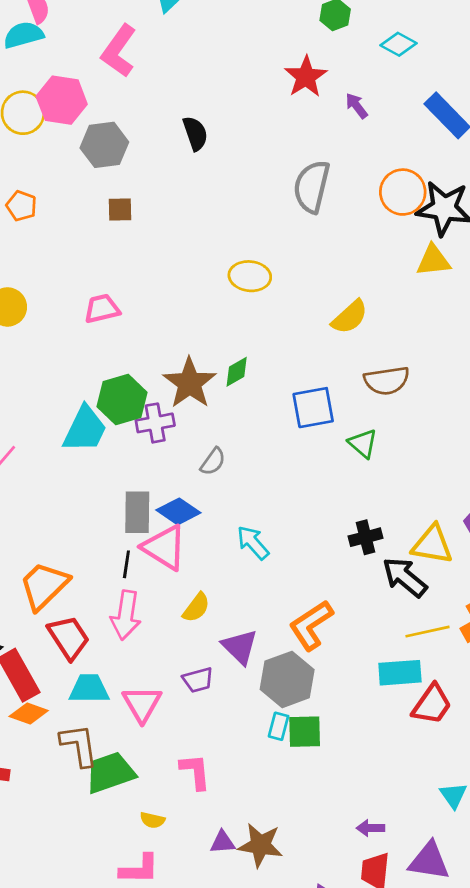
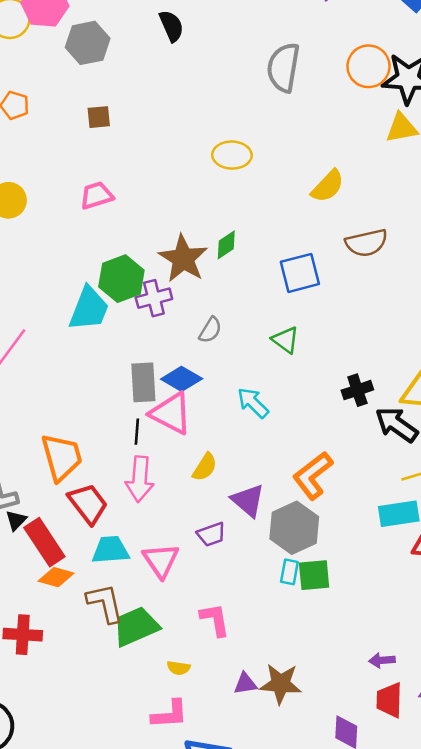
brown square: (120, 210) -> (99, 117), moved
green triangle: (363, 443) -> (285, 340), moved
orange trapezoid: (44, 586) -> (62, 457), turned 123

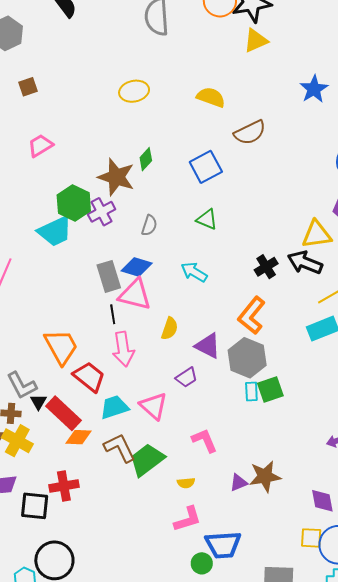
yellow semicircle: (328, 186) -> (211, 97), turned -100
cyan trapezoid: (89, 309) -> (55, 231), turned 57
black cross: (357, 390) -> (266, 267), moved

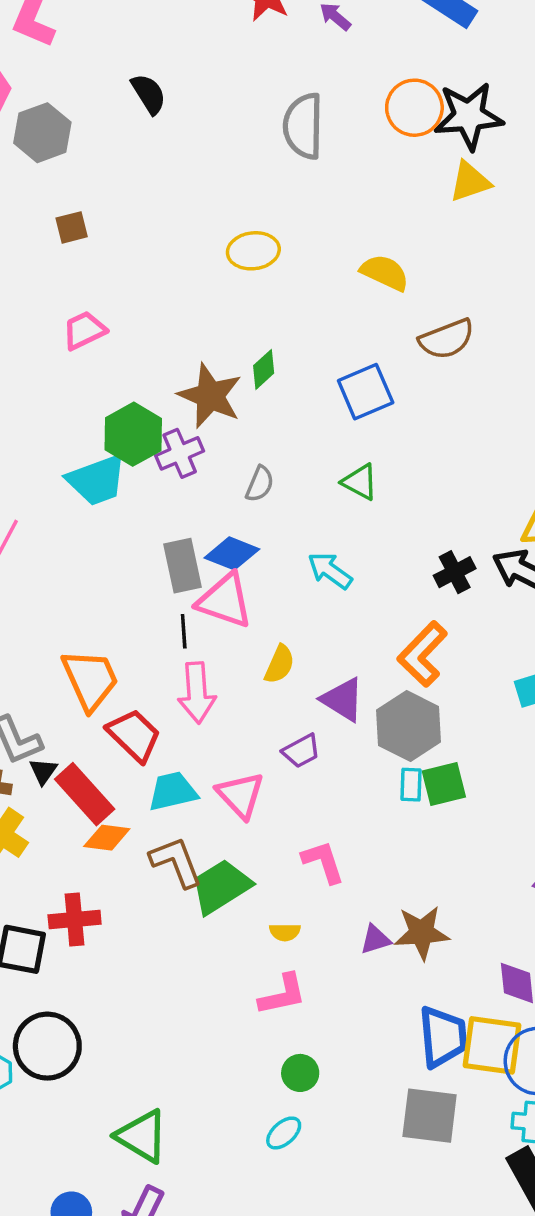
yellow square: (311, 538) -> (492, 1045), size x1.6
blue trapezoid: (223, 545) -> (443, 1037), moved, turned -96

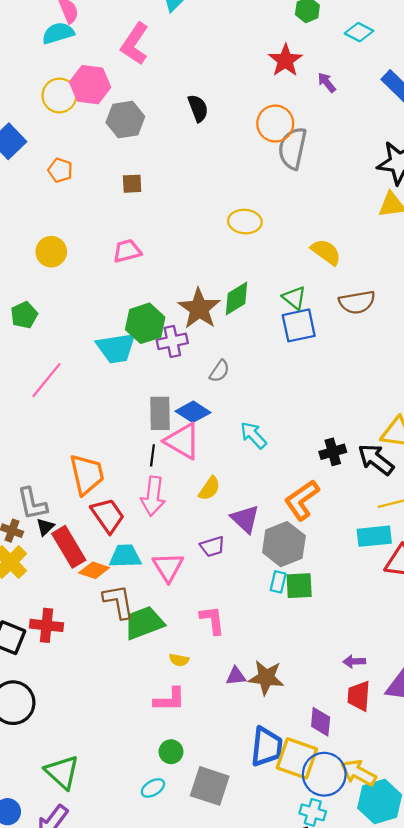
orange circle: (414, 108) -> (275, 124), moved
green diamond: (264, 369) -> (236, 299), size x1.4
green triangle: (360, 482) -> (294, 298), moved
orange diamond: (107, 838) -> (94, 570), moved
gray square: (430, 1116) -> (210, 786), moved

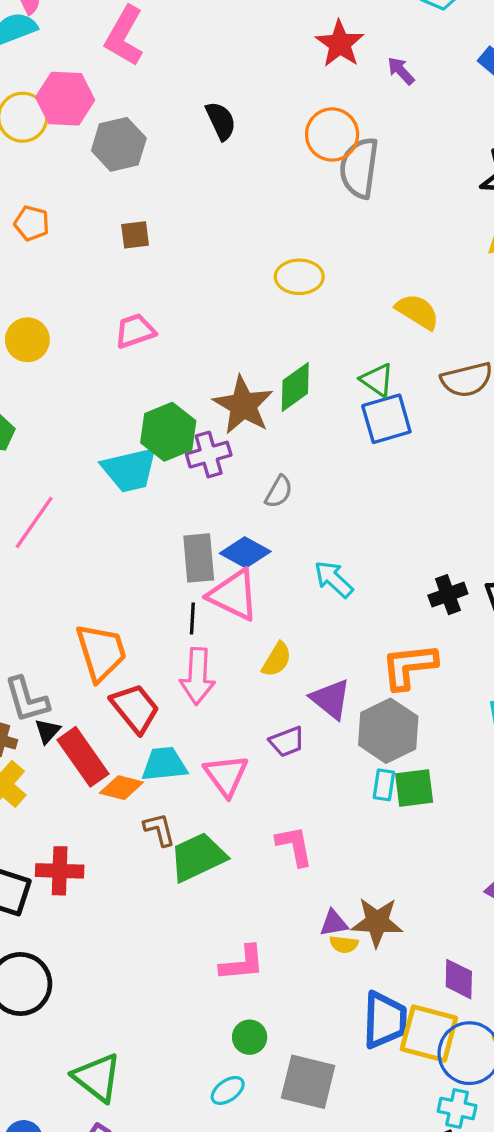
orange L-shape: (302, 500) -> (409, 666), turned 33
brown L-shape: (118, 602) -> (159, 829), size x0.7
yellow semicircle: (179, 660) -> (344, 944), moved

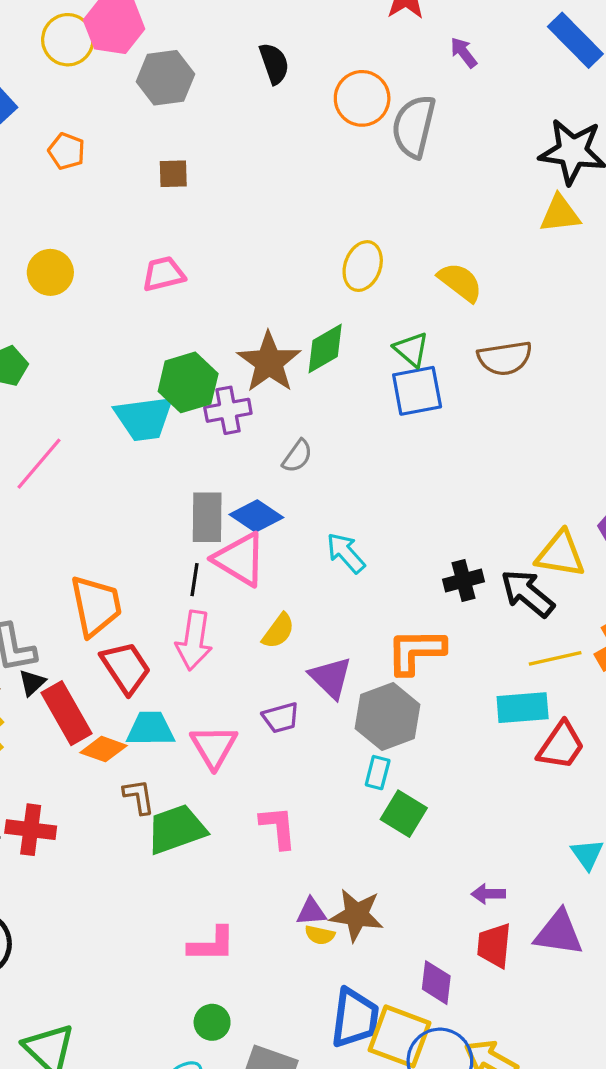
purple arrow: (401, 71) -> (464, 52), moved
orange circle: (332, 134) -> (362, 98), moved
yellow ellipse: (299, 277) -> (363, 266), moved, turned -75
green square: (414, 788) -> (404, 814), moved, turned 33

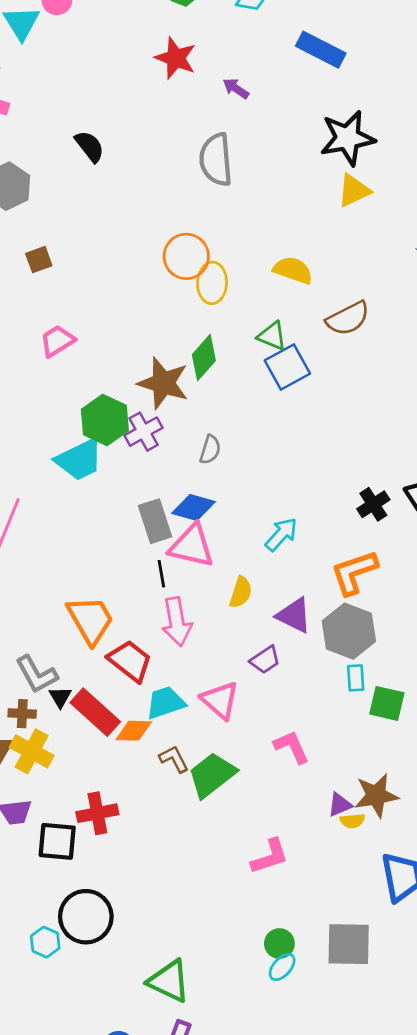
orange circle: (362, 98) -> (186, 256), moved
cyan arrow: (346, 553) -> (281, 534), moved, turned 102
green circle: (212, 1022) -> (279, 944), moved

